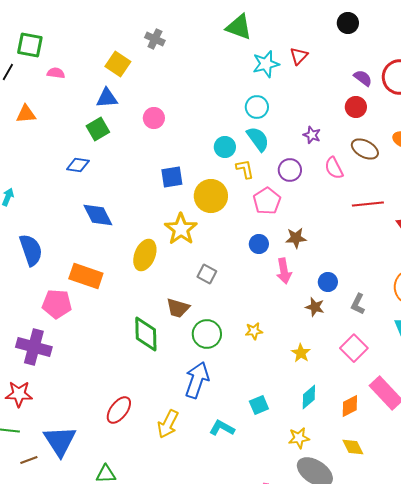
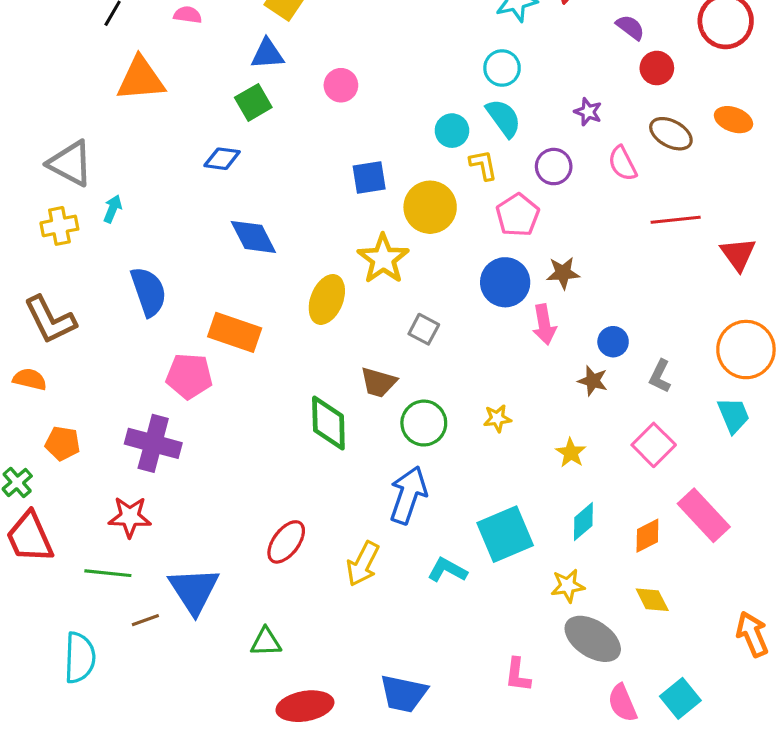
purple semicircle: (363, 78) -> (630, 27), moved
orange triangle: (26, 114) -> (141, 79), size x1.6
blue circle: (259, 244) -> (505, 282), size x1.6
cyan square: (259, 405) -> (505, 534), size x1.8

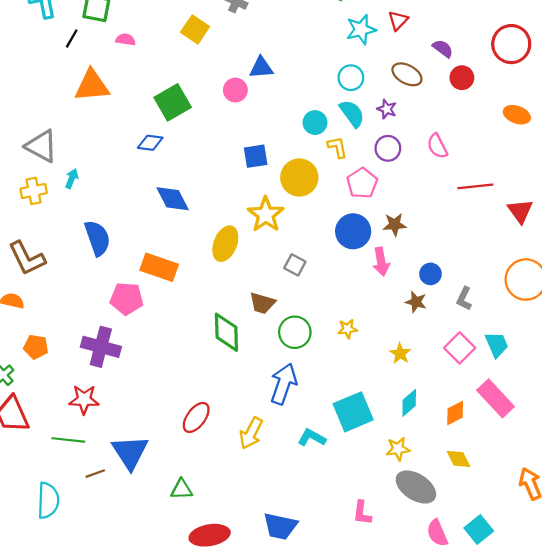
blue triangle: (267, 54) -> (261, 68), moved
green square: (253, 102) -> (173, 102), size x1.4
purple star: (588, 112) -> (387, 109), moved
brown ellipse: (671, 134) -> (407, 74), moved
cyan trapezoid: (733, 415) -> (497, 345), moved

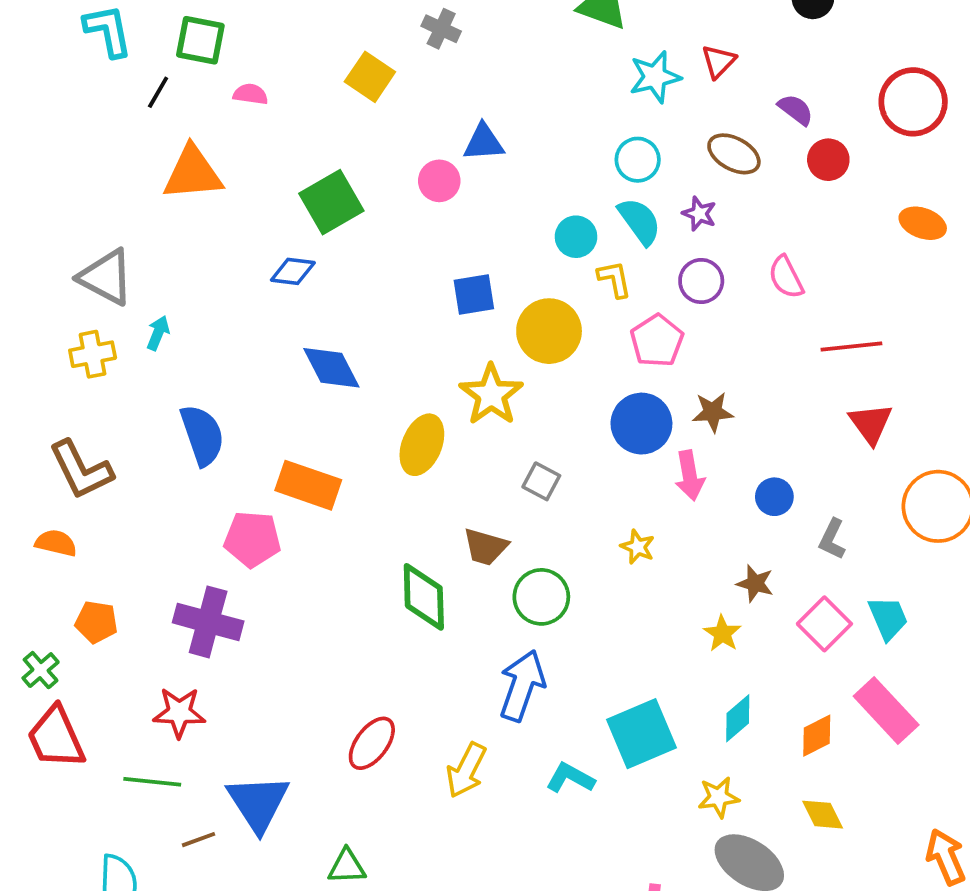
red triangle: (520, 211) -> (871, 424), moved
brown star: (416, 302) -> (755, 583), moved
yellow star: (348, 329) -> (638, 547), moved, turned 30

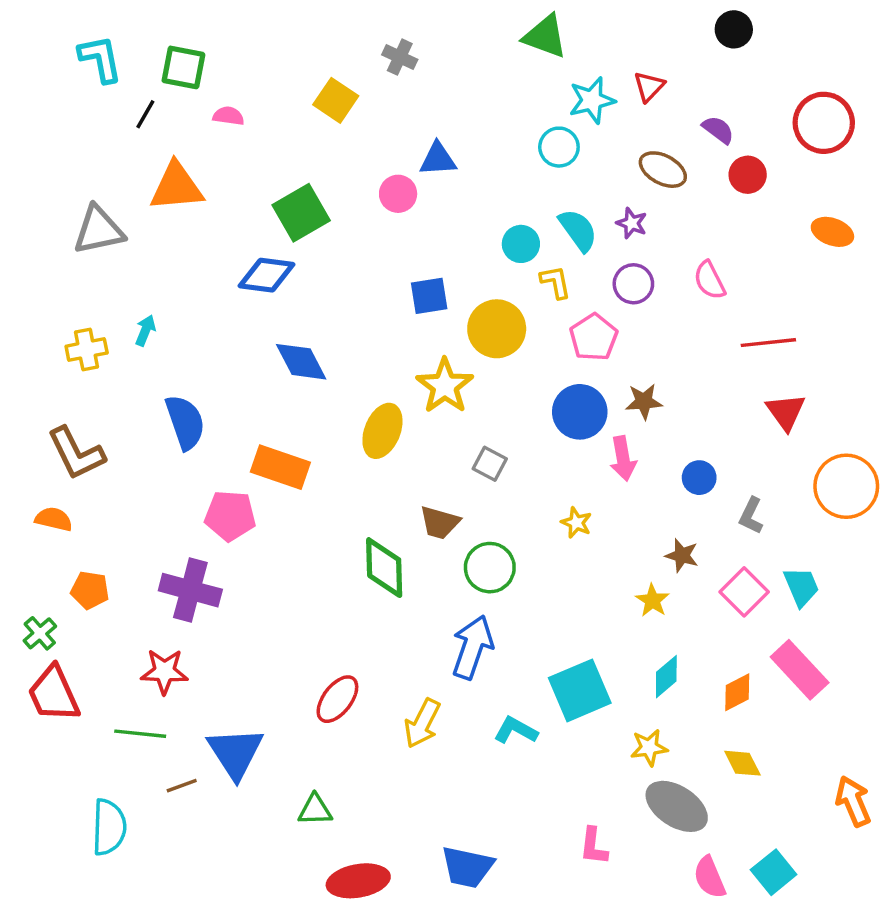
cyan circle: (638, 160) -> (559, 147), moved
blue diamond: (293, 271) -> (267, 275), size x1.4
gray triangle: (106, 277) -> (99, 230), moved, turned -40

